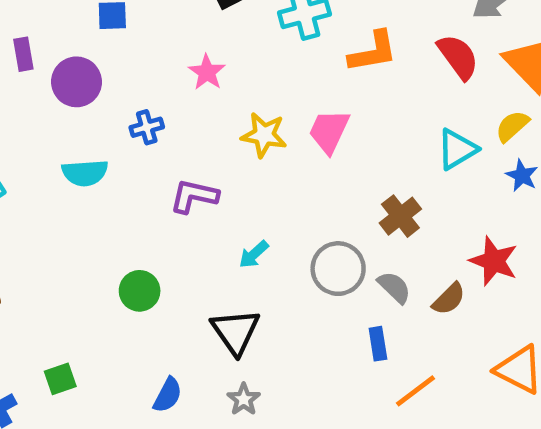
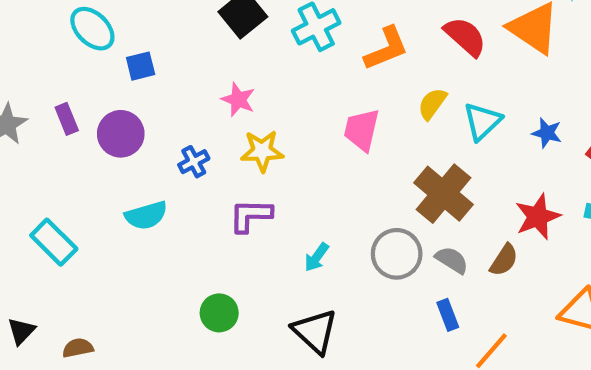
yellow semicircle: (512, 126) -> (432, 104), moved
yellow star: (264, 135) -> (262, 151), moved
brown cross: (400, 216) -> (443, 194), size x1.5
red star: (494, 261) -> (538, 217), turned -30

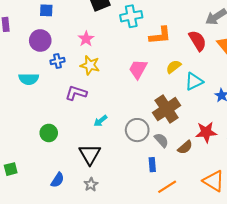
purple circle: (121, 134) -> (40, 40), moved

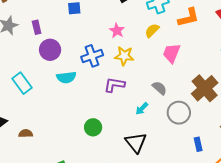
purple circle: (40, 40) -> (50, 50), moved
blue cross: (58, 61) -> (92, 56), size x1.5
yellow semicircle: (174, 67) -> (152, 31), moved
gray semicircle: (161, 140) -> (159, 88), moved

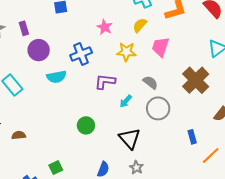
yellow star: (124, 56) -> (126, 52), moved
cyan arrow: (142, 109) -> (126, 101), moved
gray circle: (179, 113) -> (158, 108), moved

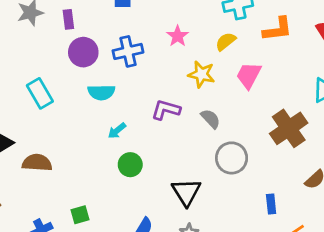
blue cross: (81, 54) -> (128, 51), moved
gray semicircle: (150, 82) -> (211, 119), moved
cyan arrow: (126, 101) -> (117, 131), moved
brown semicircle: (19, 135) -> (37, 163), size x1.5

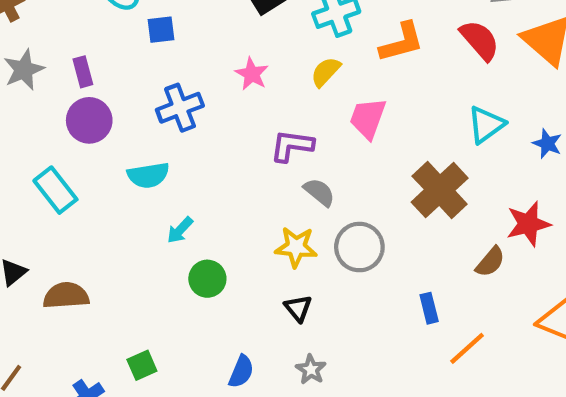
purple circle: (83, 52) -> (89, 120), moved
yellow star: (201, 74) -> (296, 247), moved
purple L-shape: (166, 110) -> (292, 146), moved
black triangle: (186, 192) -> (298, 308), size x0.6

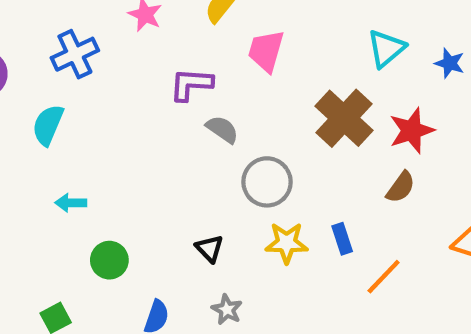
cyan semicircle: (148, 175) -> (48, 125), turned 126
red star: (528, 224) -> (412, 130), moved
cyan arrow: (180, 230) -> (71, 203), moved, turned 52
yellow star: (296, 247) -> (287, 243), moved
green circle: (207, 279) -> (109, 260), moved

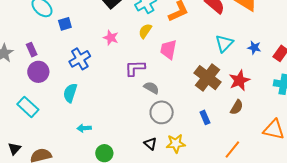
gray circle: (267, 182) -> (162, 112), moved
blue rectangle: (342, 239) -> (205, 117), moved
yellow star: (287, 243) -> (176, 144), moved

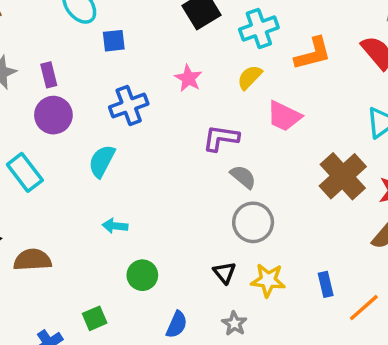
pink trapezoid: (168, 49) -> (284, 116), turned -85
blue rectangle: (205, 117) -> (326, 284), moved

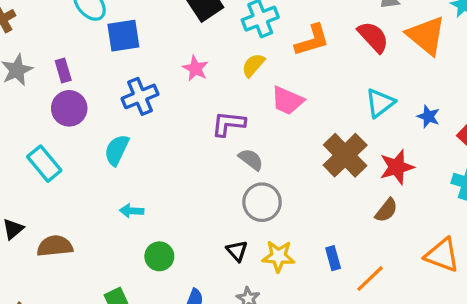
blue square: (114, 41) -> (123, 36), size x1.5

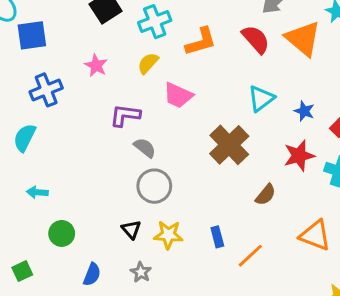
red star: (397, 167) -> (299, 156), moved

